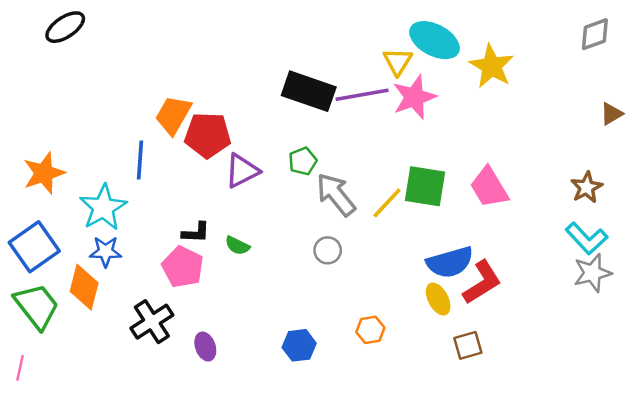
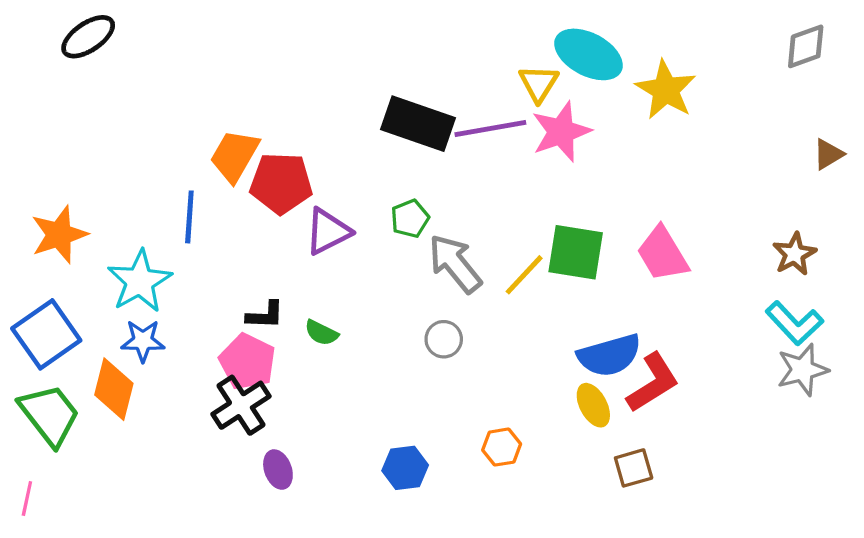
black cross: (152, 322) -> (241, 405), moved

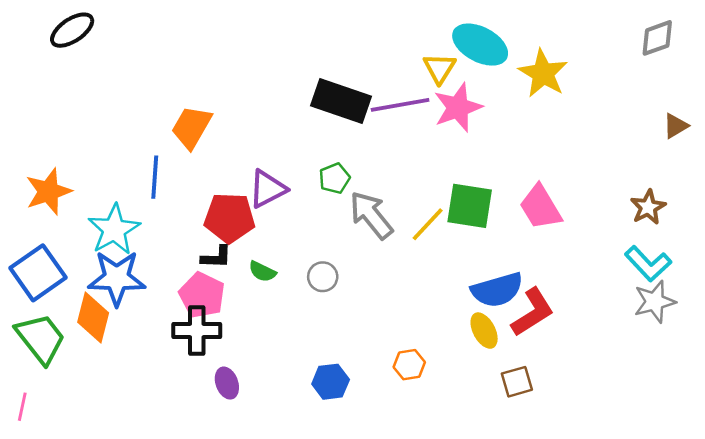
red pentagon: (281, 183) -> (230, 218), moved
gray circle: (444, 339) -> (323, 277), moved
blue star: (143, 341) -> (117, 278), size x1.6
black cross: (241, 405) -> (197, 331), turned 33

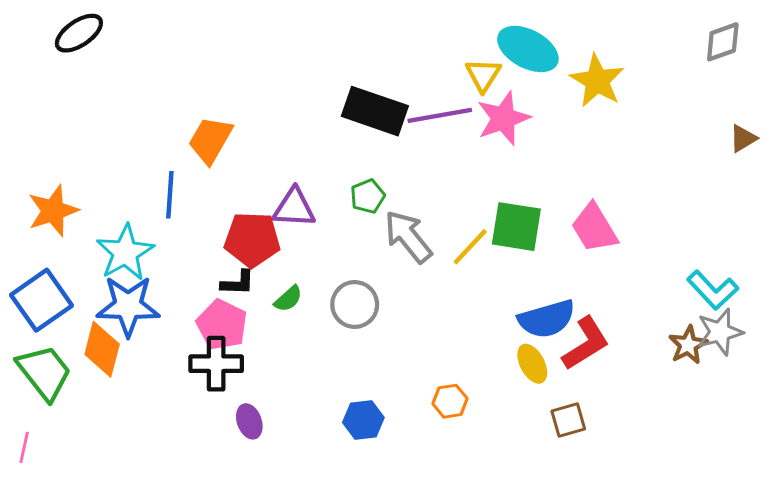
purple triangle: (268, 189) -> (294, 208), turned 30
brown star: (648, 207) -> (688, 345), moved
green semicircle: (262, 272) -> (288, 299), turned -68
gray circle: (323, 277) -> (355, 304), size x1.4

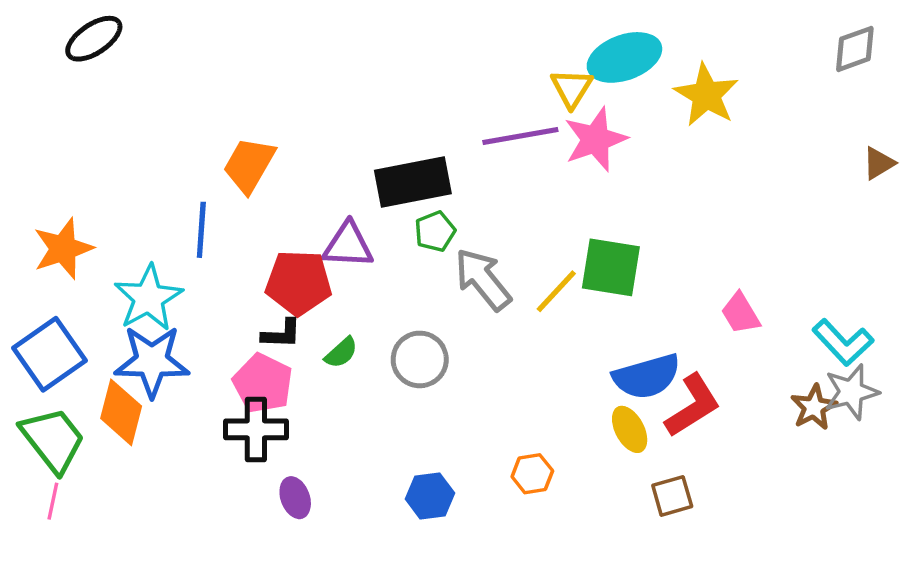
cyan ellipse: (528, 49) -> (624, 57), turned -48
black rectangle: (375, 111) -> (413, 182), moved, turned -30
pink trapezoid: (594, 228) -> (740, 313), moved, size x0.7
pink line: (24, 447) -> (53, 501), moved

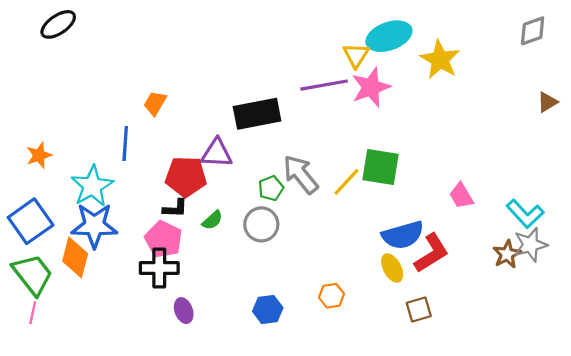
orange trapezoid: (249, 165) -> (155, 103), size x0.7
green pentagon: (435, 231) -> (271, 188), moved
orange star: (63, 249) -> (39, 155), size x0.7

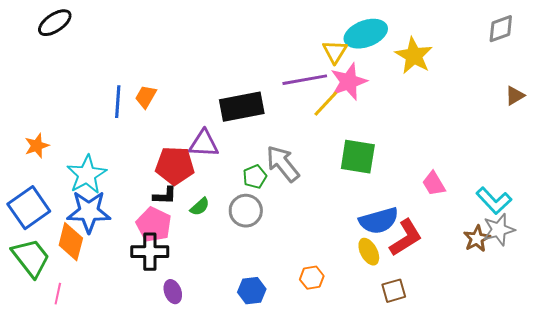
blue line: (125, 144) -> (118, 102), moved
yellow line: (346, 182) -> (326, 104), moved
pink line: (33, 313) -> (58, 294), moved

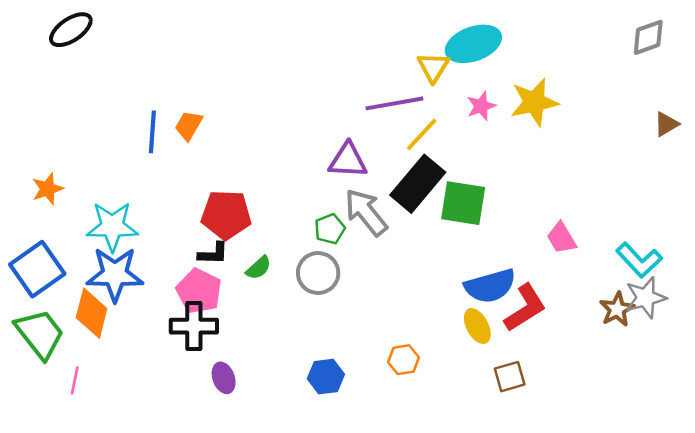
yellow star: (414, 56) -> (534, 102), moved, turned 30
pink star: (349, 82) -> (481, 106), moved, size x0.6
black rectangle: (242, 107) -> (418, 184), moved, turned -39
purple triangle: (204, 144) -> (348, 160), moved
cyan star: (87, 175) -> (112, 226), turned 30

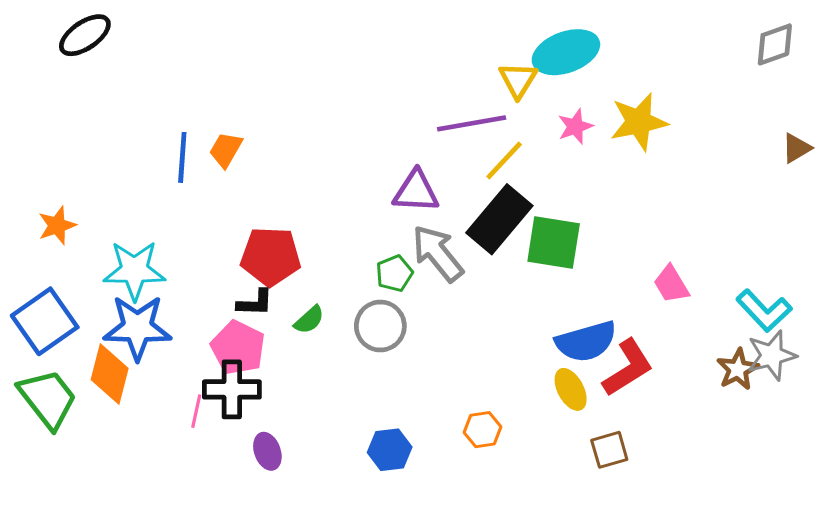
pink line: (75, 380) -> (196, 411), moved

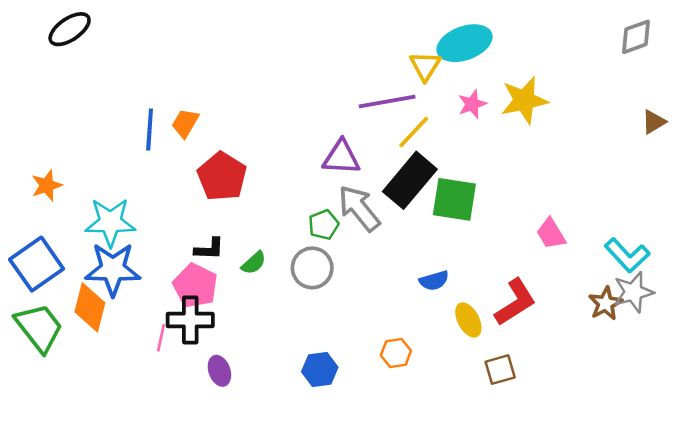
red pentagon: (271, 256) -> (222, 176), moved, turned 30
blue semicircle: (586, 341) -> (434, 281), moved, size x0.6

